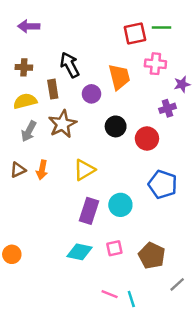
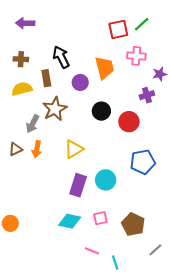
green line: (161, 28) -> (142, 24), turned -42
gray arrow: (29, 131) -> (33, 124), moved
blue pentagon: (163, 184) -> (143, 162), turned -30
pink line: (110, 294) -> (92, 251), moved

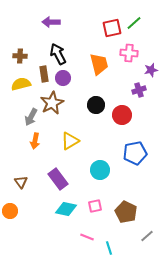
purple arrow: (25, 23) -> (51, 22), moved
purple circle: (80, 82) -> (63, 78), moved
brown triangle: (16, 149) -> (21, 182), moved, turned -40
purple rectangle: (78, 185) -> (58, 179), moved, turned -55

